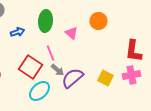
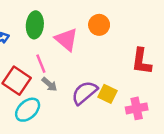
pink triangle: (71, 33) -> (66, 39), size x1.5
pink cross: (131, 75) -> (137, 108), moved
purple semicircle: (72, 78) -> (85, 93), moved

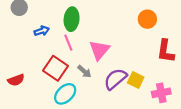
orange circle: (99, 25) -> (147, 19), moved
pink triangle: (66, 39) -> (99, 50), moved, turned 30
pink line: (41, 64) -> (68, 43), moved

